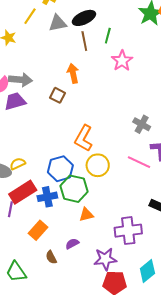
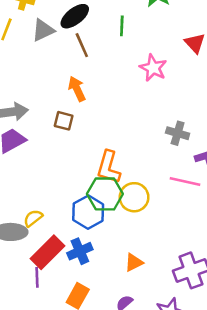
green line: (108, 36) -> (122, 26), moved
pink star: (122, 61) -> (153, 68), moved
green hexagon: (74, 189) -> (105, 194), moved

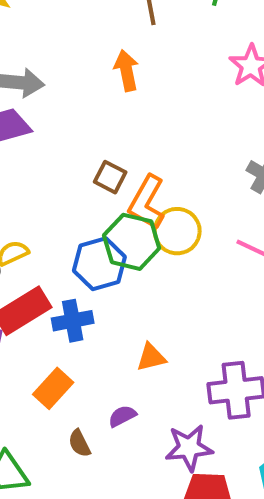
brown square: (64, 121) -> (110, 177), moved
yellow circle: (134, 197) -> (177, 231), moved

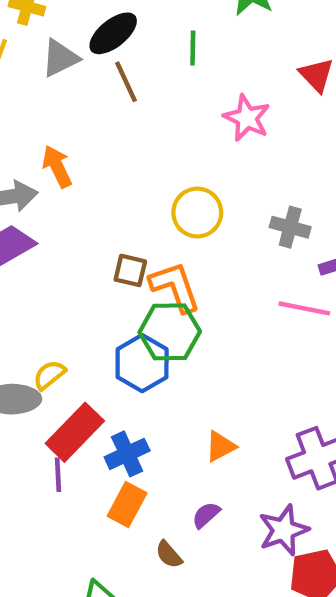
orange arrow: (126, 71) -> (57, 166), moved
orange L-shape: (147, 202) -> (175, 287), turned 146
yellow circle: (177, 231) -> (197, 213), moved
blue cross: (73, 321) -> (127, 454), moved

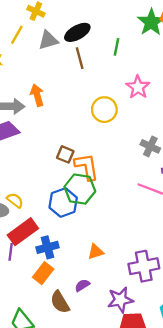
yellow circle: (197, 213) -> (104, 110), moved
yellow semicircle: (49, 375) -> (15, 200), turned 66
brown semicircle: (169, 555) -> (60, 302), size x1.5

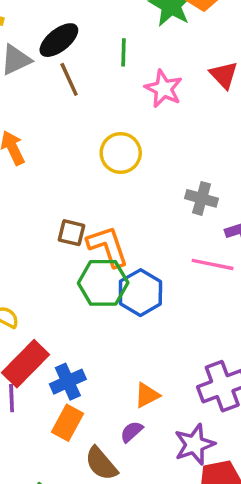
pink star: (138, 87) -> (164, 89), moved
blue hexagon: (63, 203) -> (140, 293), moved
orange triangle: (96, 252) -> (147, 395), moved

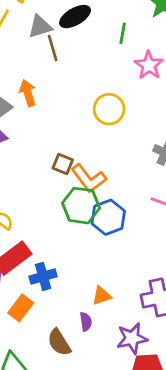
brown line: (69, 79) -> (53, 48), moved
orange L-shape: (108, 246) -> (89, 178), turned 153
orange rectangle: (68, 423) -> (21, 308), moved
purple semicircle: (132, 432) -> (86, 322), turned 114

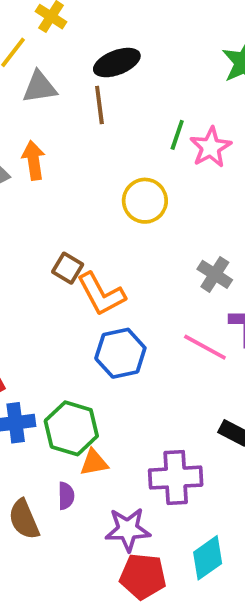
gray triangle: (40, 27) -> (40, 87), moved
green line: (123, 33) -> (177, 135), moved
brown line: (53, 48) -> (99, 105), moved
green hexagon: (81, 206) -> (71, 428), moved

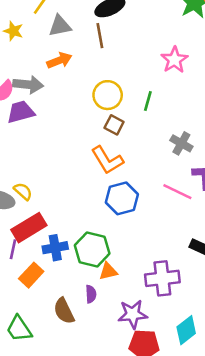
green line: (177, 135) -> (148, 101), moved
orange arrow: (34, 160) -> (59, 60), moved, turned 80
yellow circle: (145, 201) -> (108, 95), moved
brown square: (68, 268) -> (114, 125), moved

